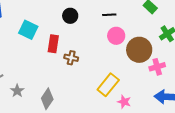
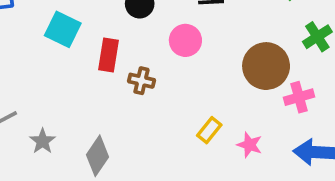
pink circle: (116, 36) -> (185, 40), moved
yellow rectangle: (108, 85) -> (209, 130), size x0.6
pink star: (124, 102) -> (250, 145), moved

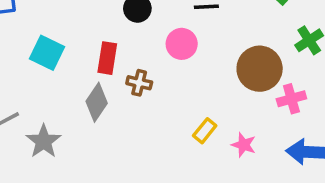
cyan square: (63, 29) -> (47, 53), moved
gray star: (43, 141) -> (44, 141), size x1.4
gray diamond: (98, 156) -> (97, 102), moved

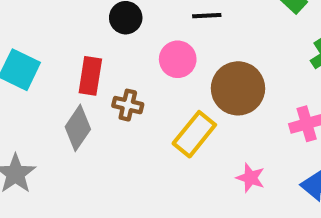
brown circle: (260, 69) -> (238, 88), moved
yellow rectangle: (205, 131) -> (194, 134), moved, size x1.5

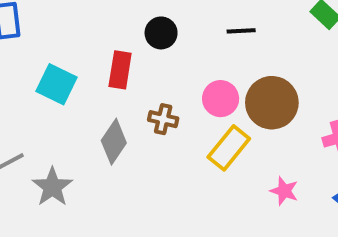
pink circle: (178, 59) -> (221, 99), moved
red rectangle: (90, 76) -> (120, 70), moved

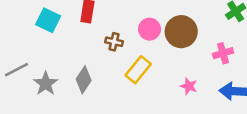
gray diamond: (114, 142) -> (84, 80), moved
yellow rectangle: (229, 148) -> (138, 70), moved

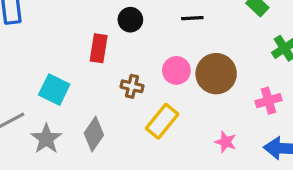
cyan square: (48, 20) -> (54, 90), moved

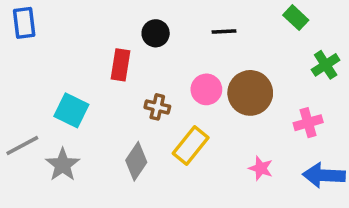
gray diamond: (94, 134) -> (136, 161), moved

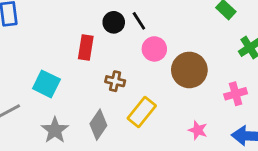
black line: (224, 32) -> (139, 21), moved, turned 60
pink circle: (206, 89) -> (154, 49), moved
gray star: (63, 165) -> (55, 130), moved

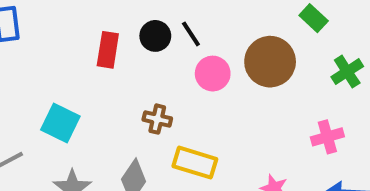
red rectangle: (86, 48) -> (108, 50), moved
brown circle: (189, 70) -> (270, 62), moved
yellow rectangle: (142, 112) -> (195, 163), turned 68

